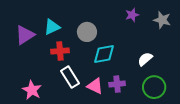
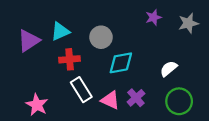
gray star: (162, 20) -> (188, 23), turned -30
purple cross: (117, 84) -> (136, 98), turned -35

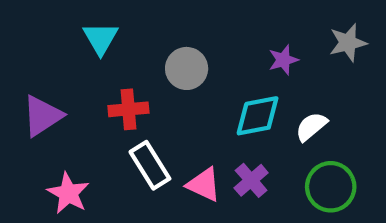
purple star: (153, 17) -> (283, 60), moved
cyan triangle: (60, 31) -> (101, 38), moved, turned -36
purple triangle: (29, 41) -> (42, 116), moved
cyan diamond: (121, 63) -> (258, 116), moved

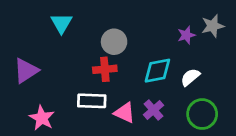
purple star: (283, 60) -> (186, 35), moved
red cross: (128, 109) -> (105, 69), moved
white rectangle: (150, 165) -> (92, 101), turned -56

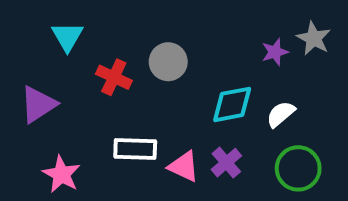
cyan triangle: (61, 23) -> (67, 36), moved
gray star: (213, 26) -> (314, 38), turned -30
red cross: (105, 69) -> (114, 77), moved, turned 30

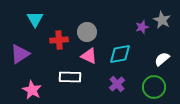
red cross: (114, 77) -> (59, 40), turned -30
white semicircle: (281, 114) -> (162, 59), moved
pink triangle: (184, 166) -> (89, 56), moved

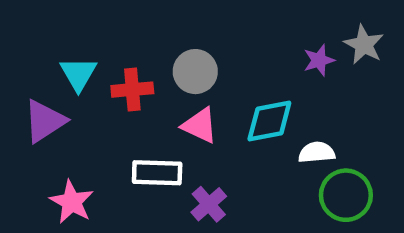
cyan triangle: (35, 19) -> (78, 74), moved
white semicircle: (162, 59) -> (317, 152), moved, turned 35
purple cross: (117, 84) -> (209, 204), moved

